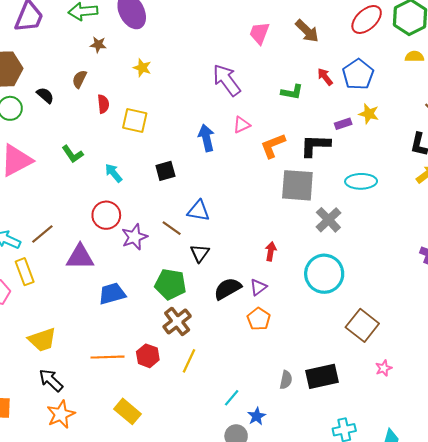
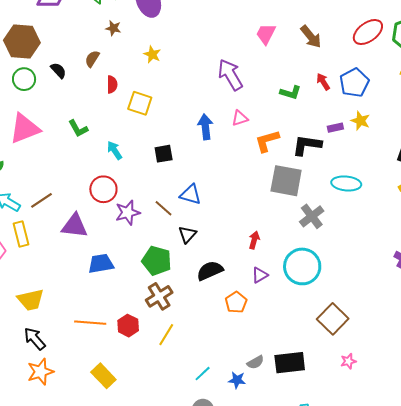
purple triangle: (258, 287) -> (260, 275), moved
gray semicircle: (286, 380) -> (255, 362), turned 42
blue star: (257, 416) -> (237, 380), moved, turned 30

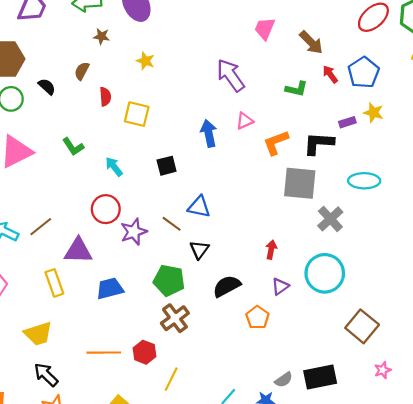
brown arrow: (311, 37) -> (311, 42), moved
yellow rectangle: (21, 234) -> (54, 283), moved
yellow line: (166, 335) -> (171, 379), moved

